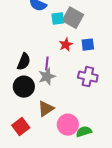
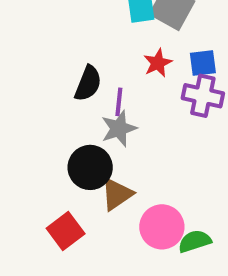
black semicircle: (24, 62) -> (88, 83), moved
purple cross: (88, 77) -> (203, 96), moved
black circle: (24, 87) -> (90, 167), moved

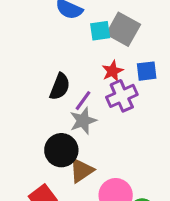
purple cross: (203, 96) -> (122, 96), moved, turned -36
purple line: (119, 102) -> (83, 101), turned 30

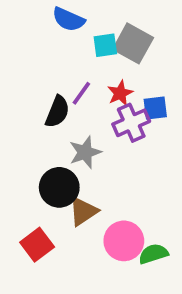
blue square: (147, 71) -> (155, 108), moved
purple line: (83, 101) -> (81, 93), moved

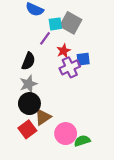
purple line: (81, 93) -> (45, 38), moved
gray star: (85, 152) -> (28, 84), moved
red square: (37, 245) -> (27, 129), moved

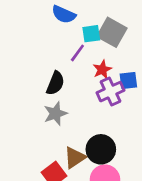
black circle: (29, 104) -> (101, 149), moved

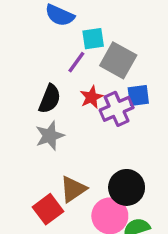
gray square: (112, 32) -> (118, 60), moved
red star: (102, 69) -> (91, 97), moved
black circle: (101, 149) -> (127, 187), moved

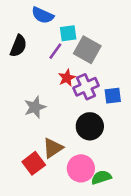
blue square: (138, 96) -> (113, 96), moved
black semicircle: (50, 99) -> (18, 46), moved
black circle: (127, 187) -> (90, 126), moved

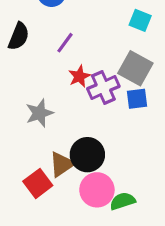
cyan square: (68, 33) -> (140, 20), moved, turned 30
gray square: (87, 50) -> (135, 68), moved
black circle: (90, 126) -> (87, 155), moved

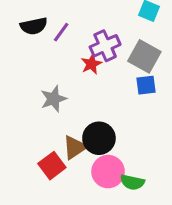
black semicircle: (19, 36) -> (34, 26), turned 56
purple line: (65, 43) -> (61, 32), moved
purple cross: (103, 87) -> (105, 46), moved
green semicircle: (123, 201) -> (132, 182), turned -150

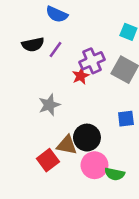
blue square: (146, 85) -> (126, 119), moved
brown triangle: (75, 147) -> (67, 145), turned 45

